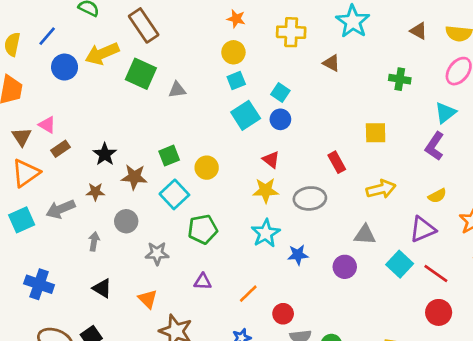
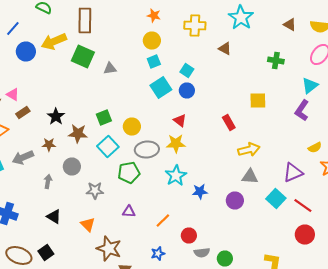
brown rectangle: (144, 25) -> (85, 20), turned 35
yellow arrow: (381, 189) -> (249, 150), moved
yellow semicircle: (437, 196) -> (315, 148), moved
gray ellipse: (310, 198) -> (147, 150), moved

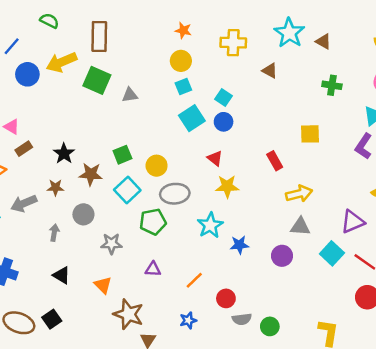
brown triangle: (290, 24) -> (323, 41), moved
yellow star: (176, 144) -> (227, 186), moved

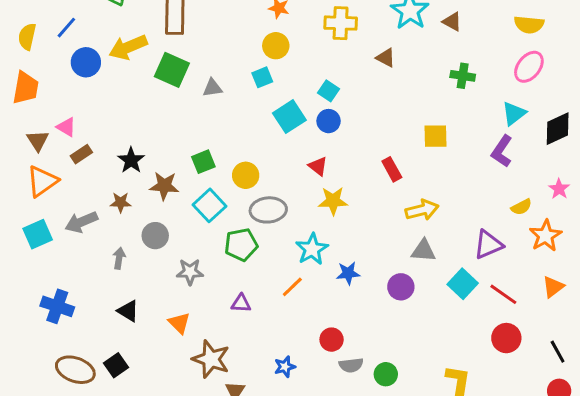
cyan square: (183, 86) -> (262, 77), moved
orange line: (194, 280) -> (292, 287), moved

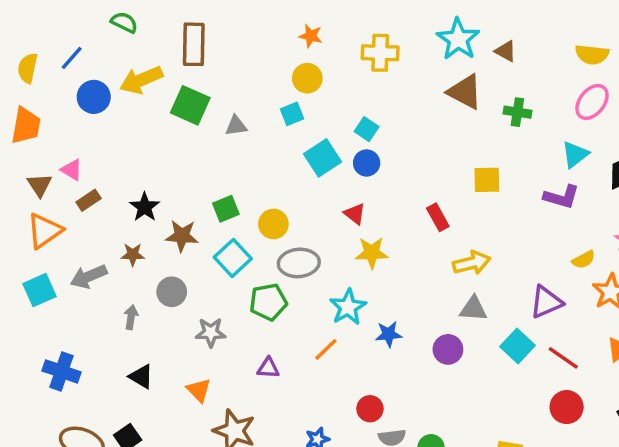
brown triangle: (386, 58) -> (465, 92), moved, size x1.6
purple L-shape: (502, 151) -> (561, 197), turned -108

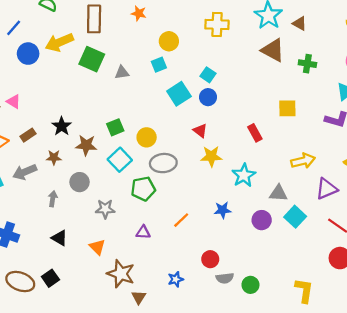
orange star: (311, 36) -> (139, 13), moved
brown rectangle: (89, 200) -> (28, 135), moved
yellow arrow: (472, 263) -> (303, 161), moved
cyan star: (348, 307) -> (244, 175), moved
cyan square: (517, 346) -> (295, 217), moved

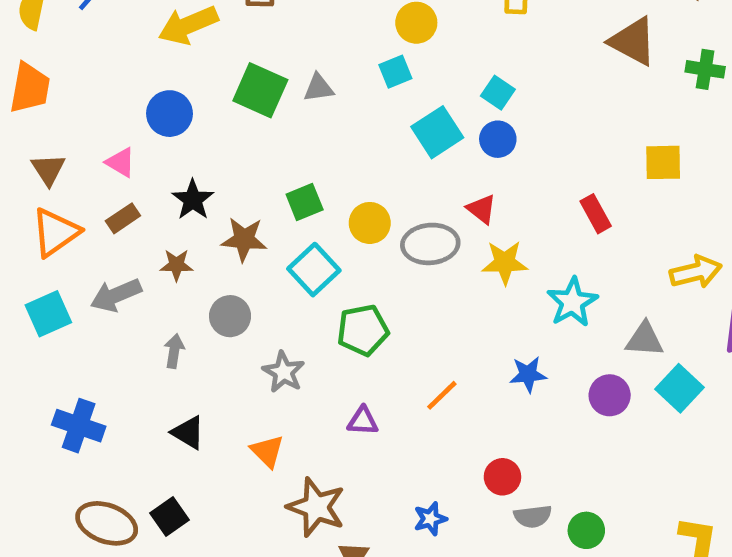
blue circle: (28, 54) -> (169, 114), moved
green square: (92, 59) -> (260, 90), moved
pink triangle: (14, 102) -> (121, 162), moved
gray ellipse: (163, 163) -> (430, 244), moved
gray star: (105, 209) -> (284, 372), turned 30

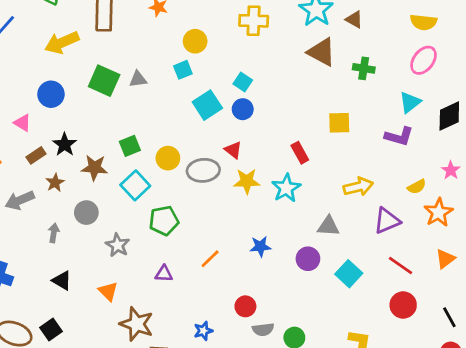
brown rectangle: (123, 218) -> (36, 155), moved
brown star: (176, 265) -> (55, 183), turned -30
cyan star: (572, 302) -> (286, 188), moved
cyan square: (679, 388) -> (349, 274), moved

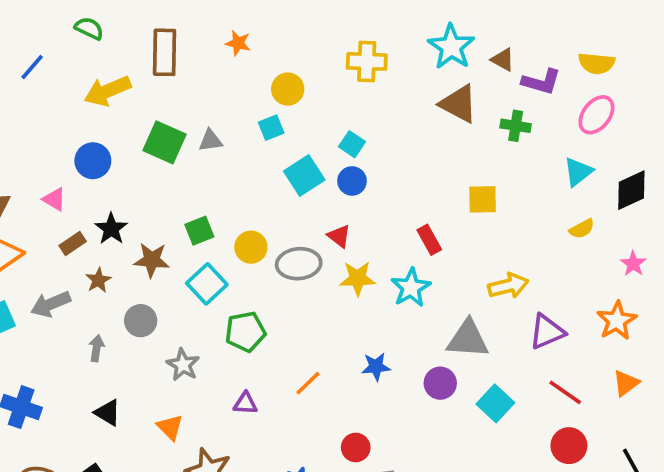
purple L-shape: (399, 136) -> (541, 82), moved
yellow semicircle: (417, 187) -> (582, 229), moved
gray triangle: (328, 226) -> (468, 339), size x1.4

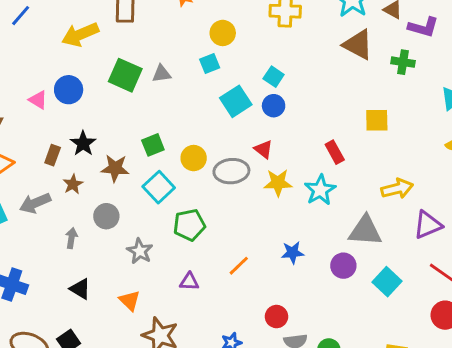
pink triangle: (54, 199) -> (38, 100), moved
brown rectangle: (73, 243) -> (53, 155), turned -36

